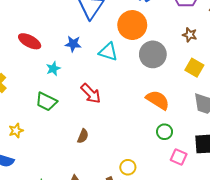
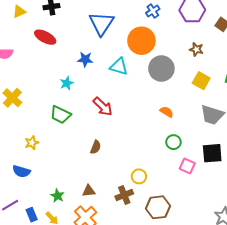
red ellipse: (30, 41) -> (45, 37), moved
orange semicircle: (158, 100) -> (167, 112), size x0.6

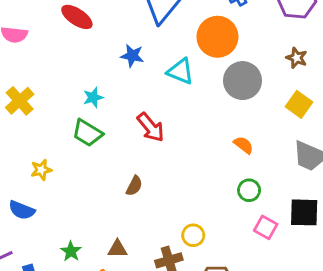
cyan star: (67, 83) -> (93, 97), moved

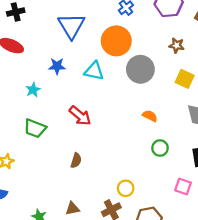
cyan star: (93, 97) -> (33, 90), moved
pink square: (266, 227) -> (183, 186), moved

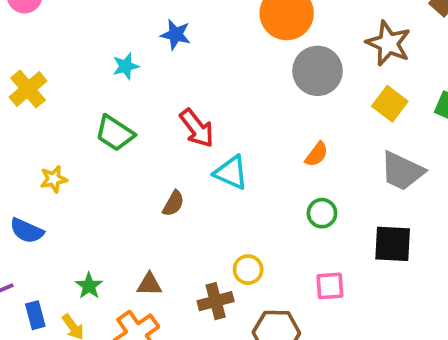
brown star: (177, 45) -> (388, 43), size x1.6
cyan triangle: (94, 71) -> (231, 173), moved
orange semicircle: (150, 116) -> (317, 154), turned 88
pink square: (183, 186) -> (330, 286), moved, turned -35

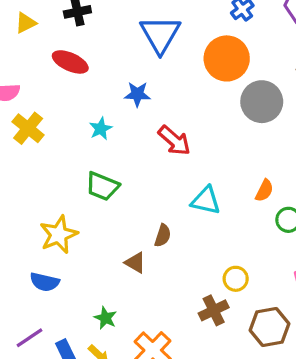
yellow cross: (28, 89) -> (28, 128), moved
red arrow: (197, 128) -> (174, 140), moved
orange semicircle: (317, 154) -> (264, 191), moved
yellow star: (54, 179) -> (59, 235), size x1.6
brown triangle: (149, 284) -> (135, 263), moved, turned 40

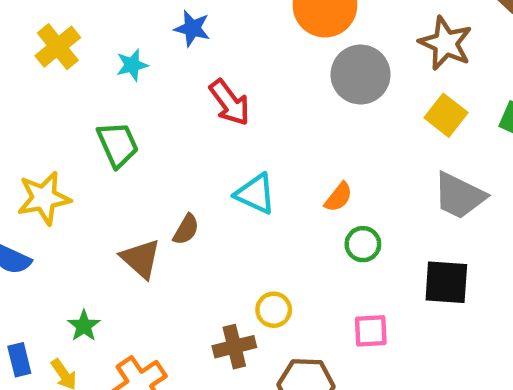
yellow cross: (28, 128) -> (58, 47), moved
green trapezoid: (102, 186) -> (118, 144), turned -148
brown triangle: (135, 263) -> (141, 259), size x1.4

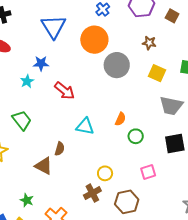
brown star: (446, 43) -> (149, 43), size x0.6
cyan star: (132, 65) -> (27, 81), moved

